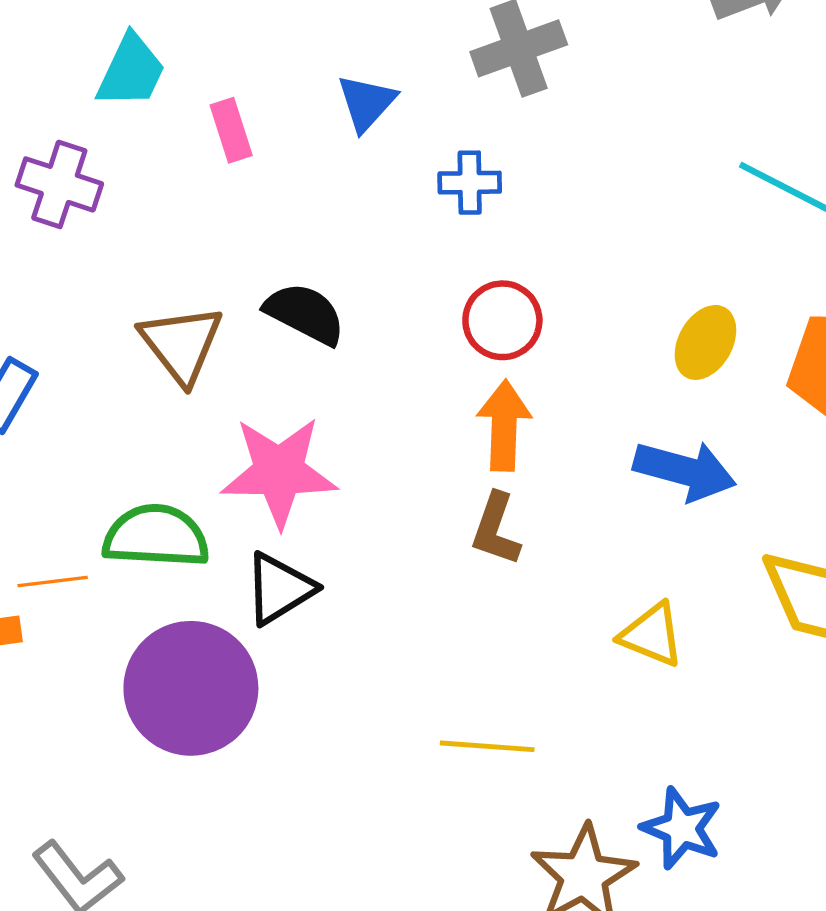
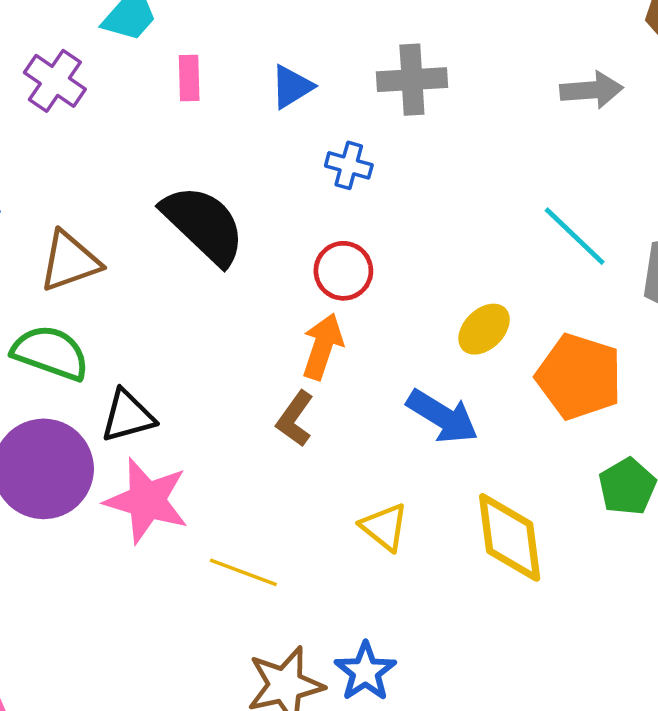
black semicircle: (305, 314) -> (204, 225), size x1.5
brown triangle: (181, 344) -> (70, 261), moved, turned 32
pink star: (279, 472) -> (147, 501), moved

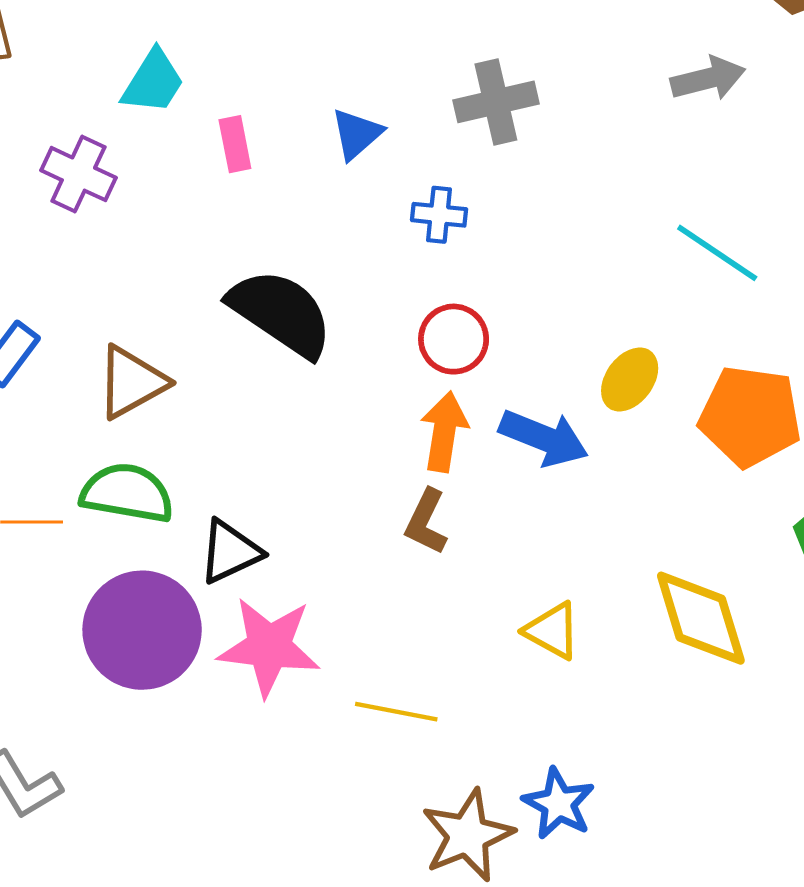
blue arrow: (442, 416) -> (544, 438), moved

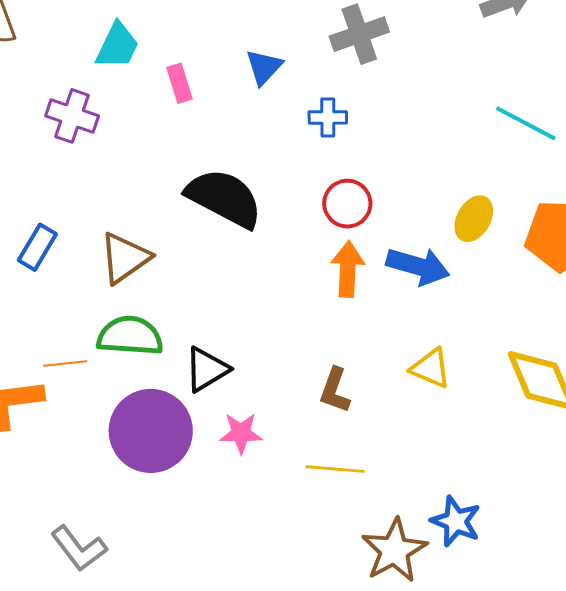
brown L-shape: (426, 522) -> (335, 390), moved
yellow triangle: (552, 631) -> (431, 368), moved
pink star: (269, 647) -> (241, 433), size x0.6

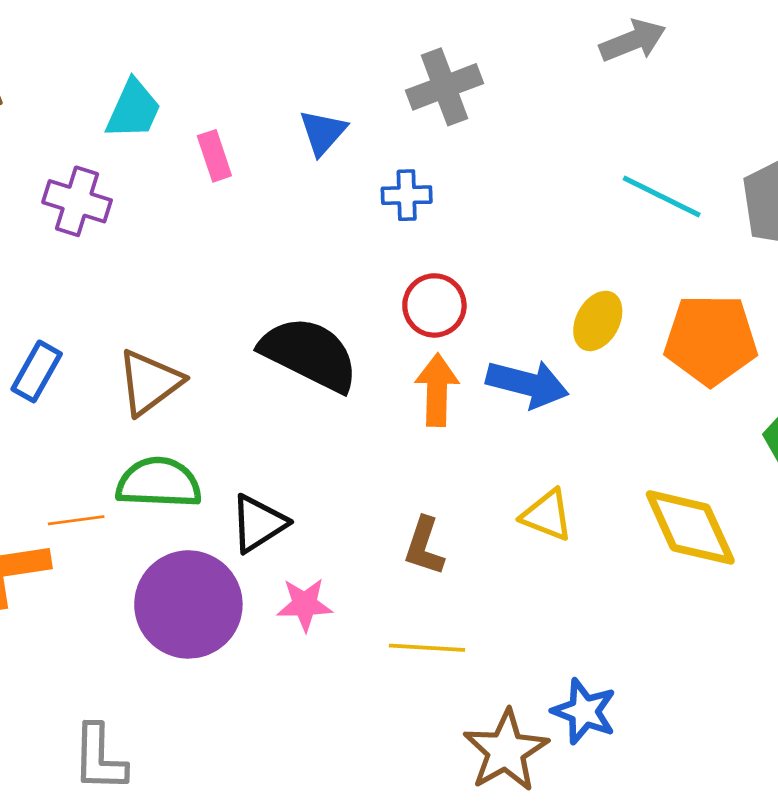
black semicircle: (224, 198) -> (309, 354), moved
gray L-shape: (79, 548) -> (99, 758), turned 40

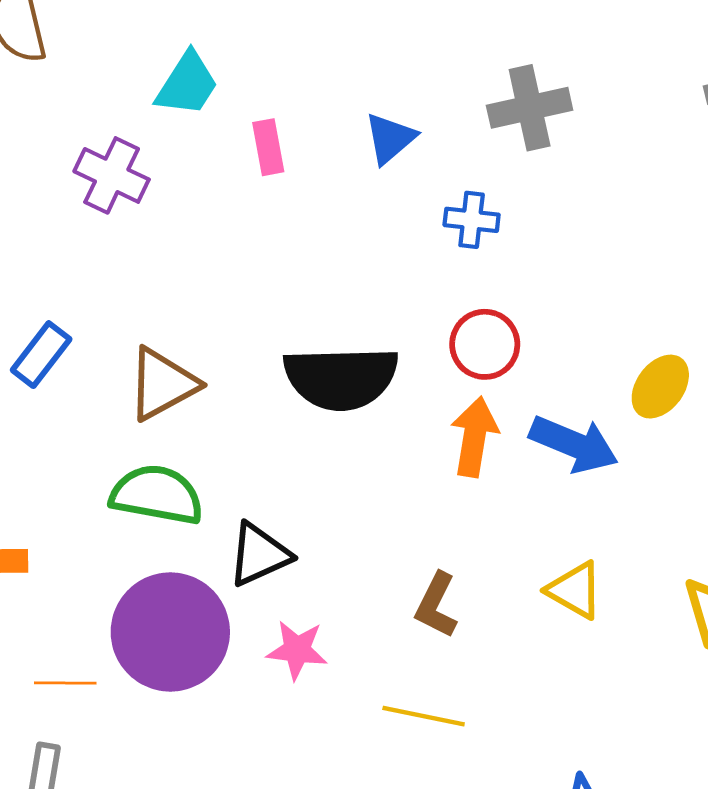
black semicircle: (309, 354) -> (341, 378), turned 144
orange line: (76, 520) -> (65, 683), moved

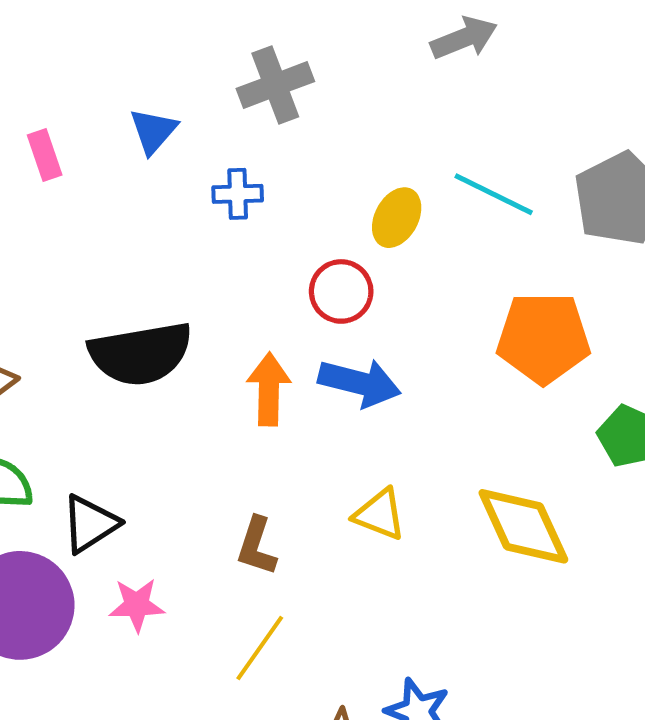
red circle: (485, 344) -> (341, 291), moved
yellow ellipse: (660, 387) -> (397, 218), moved
yellow line: (424, 716) -> (260, 648), turned -58

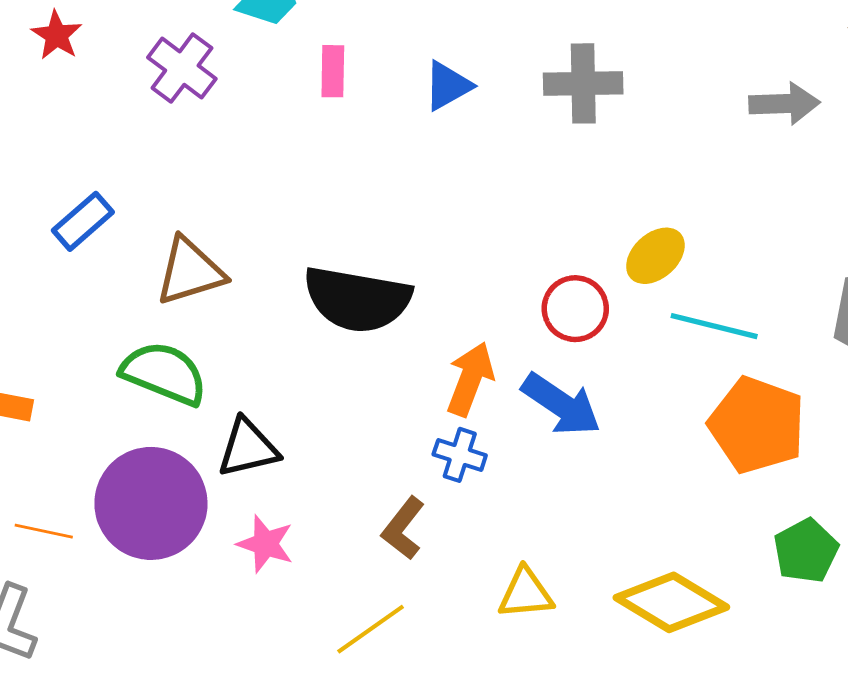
blue cross: (238, 194) -> (460, 455), moved
cyan line: (494, 194) -> (714, 326), moved, turned -32
yellow triangle: (380, 514) -> (526, 593), moved, turned -46
yellow diamond: (523, 526) -> (671, 602), turned -54

